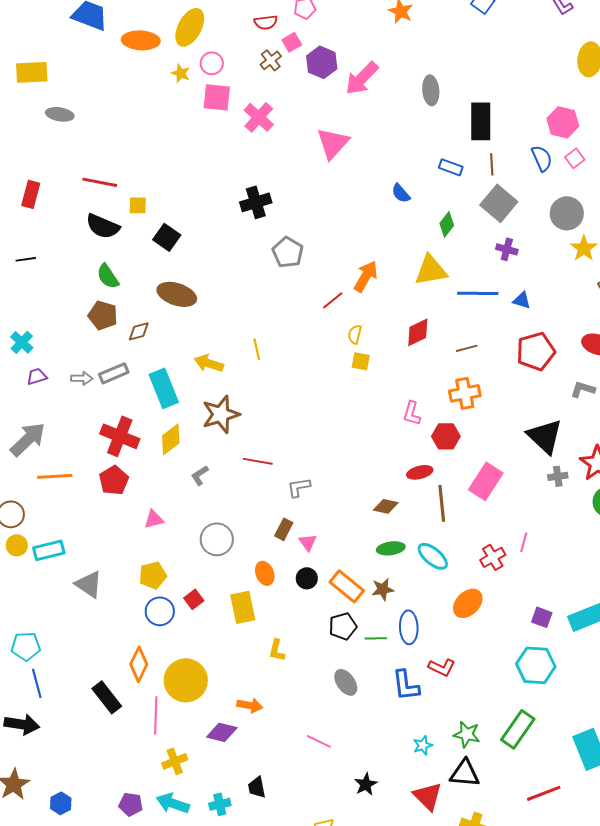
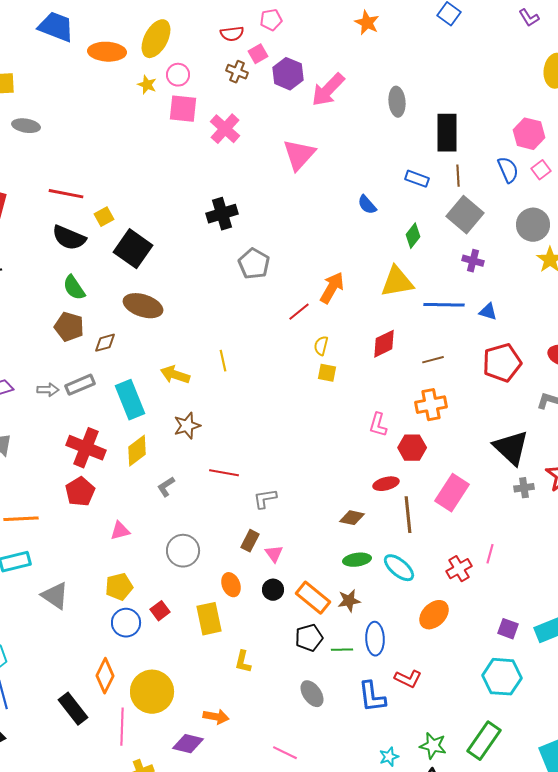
brown cross: (271, 60) -> (237, 72), turned -30
yellow square: (138, 205) -> (104, 217), turned -30
black square: (167, 237) -> (133, 249), size x1.4
brown star: (221, 414) -> (187, 426), size x0.7
orange line: (55, 476) -> (21, 519), moved

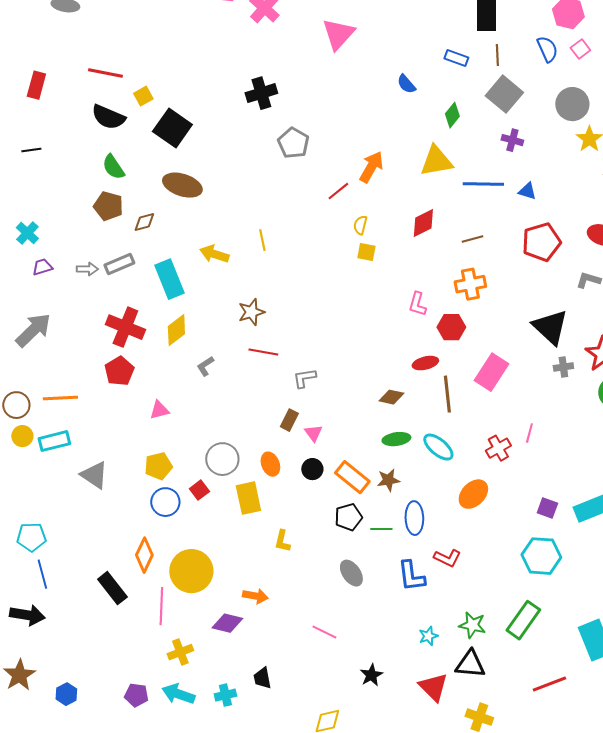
brown star: (187, 426) -> (251, 312), moved
gray circle: (183, 551) -> (222, 459), moved

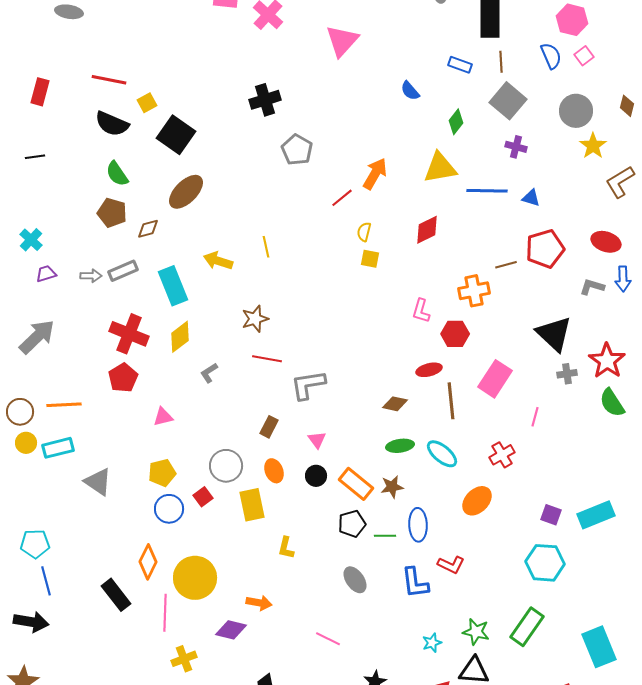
brown ellipse: (182, 185) -> (186, 192), turned -63
brown line: (472, 239) -> (506, 265), moved
gray L-shape: (304, 378) -> (308, 385), size x1.5
brown rectangle: (289, 420) -> (269, 427), moved
pink line: (529, 433) -> (535, 417), moved

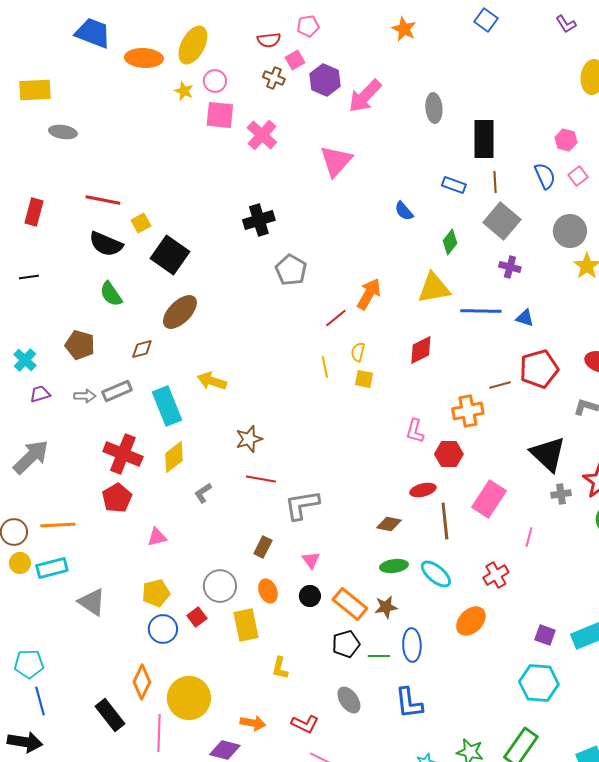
pink hexagon: (572, 20) -> (566, 140), size x0.7
brown pentagon: (112, 213) -> (80, 345), moved
yellow line: (266, 247) -> (325, 367), moved
red L-shape: (451, 565) -> (305, 724), moved

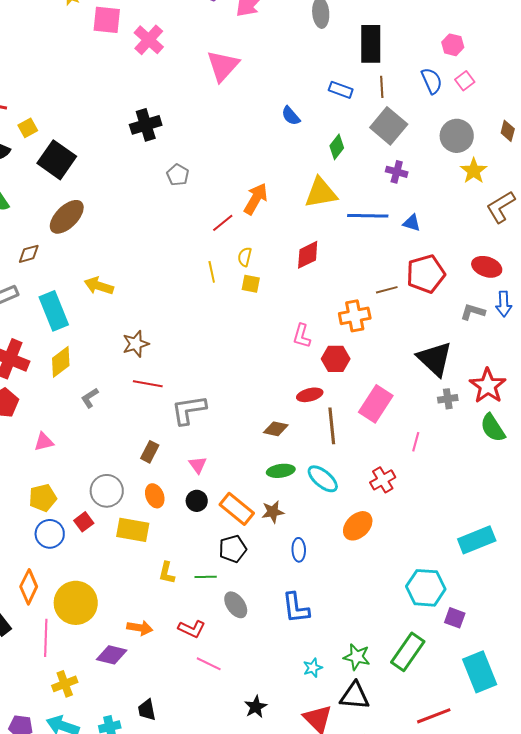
gray pentagon: (291, 270) -> (178, 175), size x0.7
yellow rectangle: (246, 625) -> (133, 530), turned -68
purple square: (545, 635) -> (455, 618), moved
blue ellipse: (412, 645) -> (299, 550), size x0.7
green line: (379, 656) -> (206, 577), moved

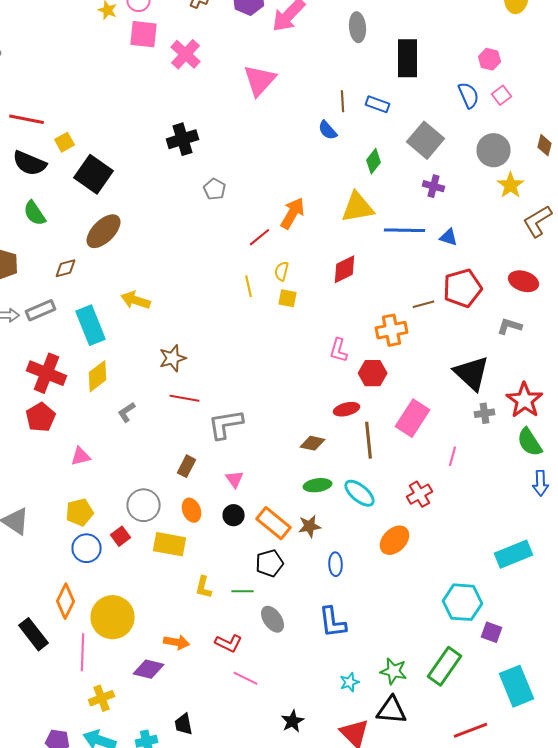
brown line: (382, 87) -> (342, 101), moved
blue arrow: (504, 304) -> (540, 483), moved

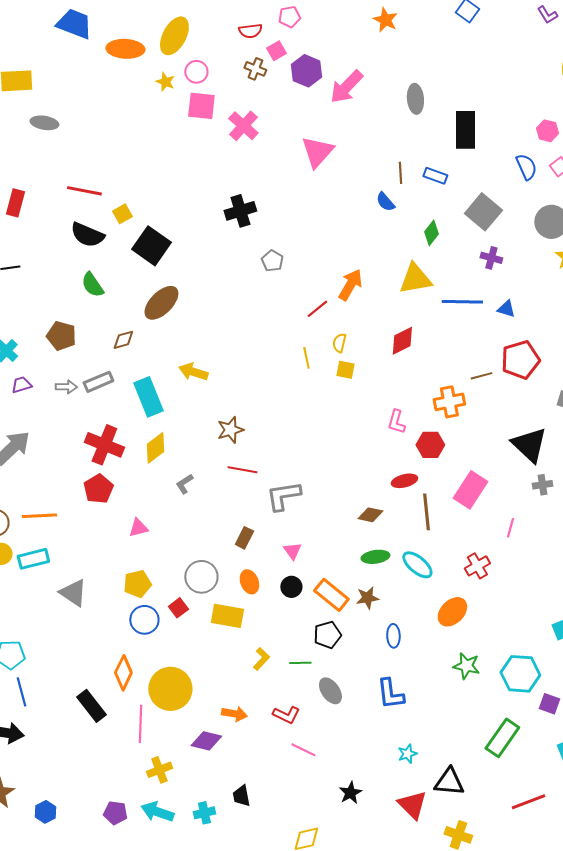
yellow L-shape: (204, 587) -> (261, 659), turned -150
green star: (394, 671) -> (466, 666), moved

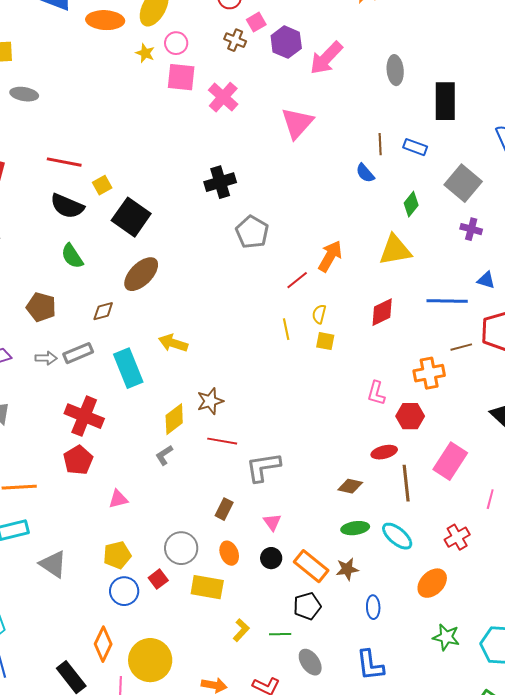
gray pentagon: (272, 261) -> (252, 232), size x1.5
blue line: (462, 302) -> (447, 301), moved
yellow diamond: (155, 448) -> (174, 419), moved

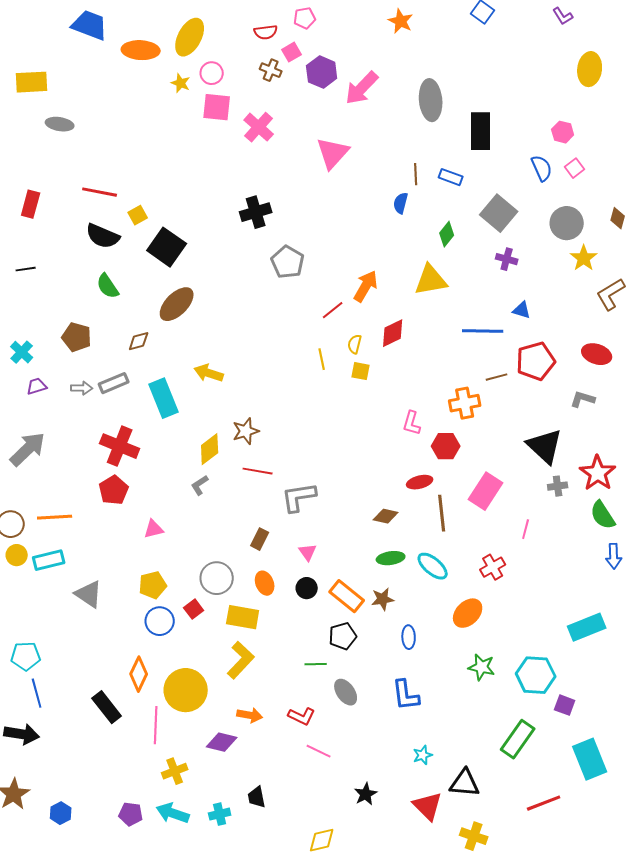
gray ellipse: (395, 70) -> (431, 100), size x1.4
blue semicircle: (365, 173) -> (401, 203), turned 55
red diamond: (382, 312) -> (393, 333), moved
yellow L-shape: (241, 630) -> (241, 660), moved, size x1.6

